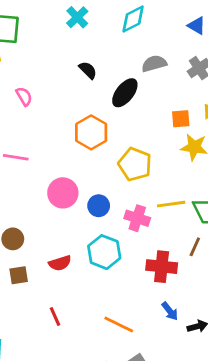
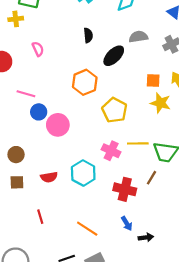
black semicircle: (88, 70) -> (88, 35), turned 32
blue circle: (99, 206) -> (39, 112), moved

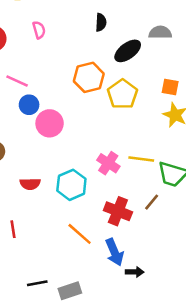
yellow pentagon: (115, 110) -> (122, 94), moved
blue arrow: (127, 223) -> (114, 252), size x1.5
orange line: (87, 229) -> (80, 234), moved

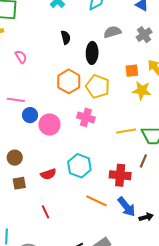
black ellipse: (128, 51) -> (92, 53), turned -35
pink cross: (108, 163) -> (86, 117), moved

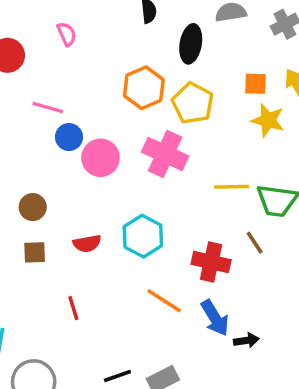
pink cross: (86, 117) -> (165, 154), size x1.4
brown line: (143, 161) -> (255, 243), turned -64

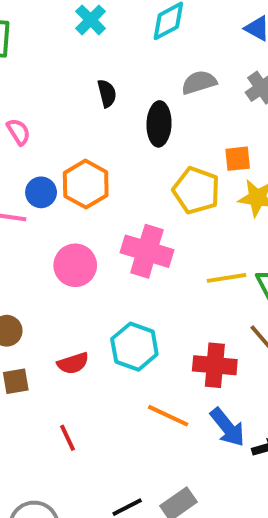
orange hexagon: (144, 88) -> (86, 184), moved
yellow pentagon: (193, 103) -> (196, 190), moved
blue circle: (69, 137) -> (41, 192), moved

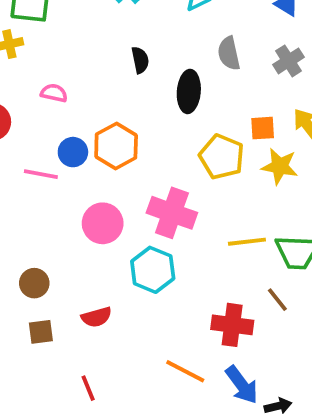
gray semicircle: (199, 82) -> (229, 53), turned -88
pink semicircle: (19, 132) -> (54, 93), turned -48
cyan hexagon: (134, 347) -> (153, 270), moved

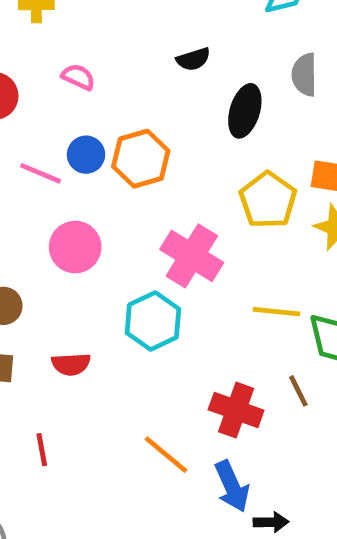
black semicircle: (140, 60) -> (193, 59), turned 72
pink circle: (103, 223) -> (75, 247), moved

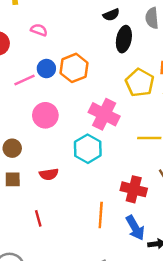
black semicircle: (193, 59) -> (111, 15), moved
pink line: (41, 173) -> (25, 80), turned -42
orange line: (166, 455) -> (101, 215), turned 60

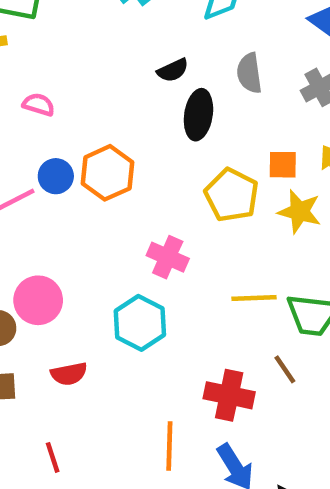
pink cross: (104, 114) -> (168, 257), size x0.7
pink circle: (45, 115) -> (38, 300), moved

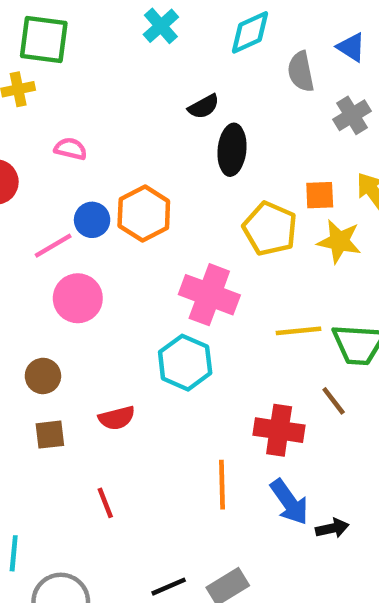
gray semicircle: (249, 73) -> (301, 72), moved
pink cross: (168, 257) -> (209, 295), size x1.4
pink circle: (38, 300) -> (78, 298), moved

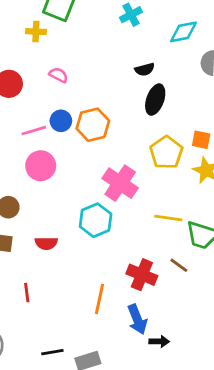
brown line: (334, 401) -> (179, 265), turned -30

